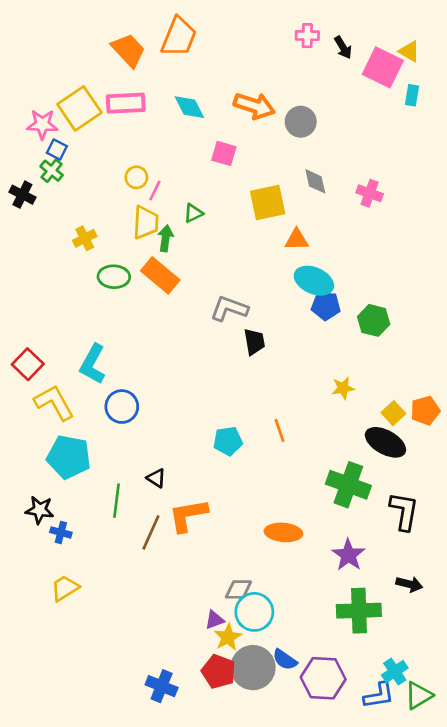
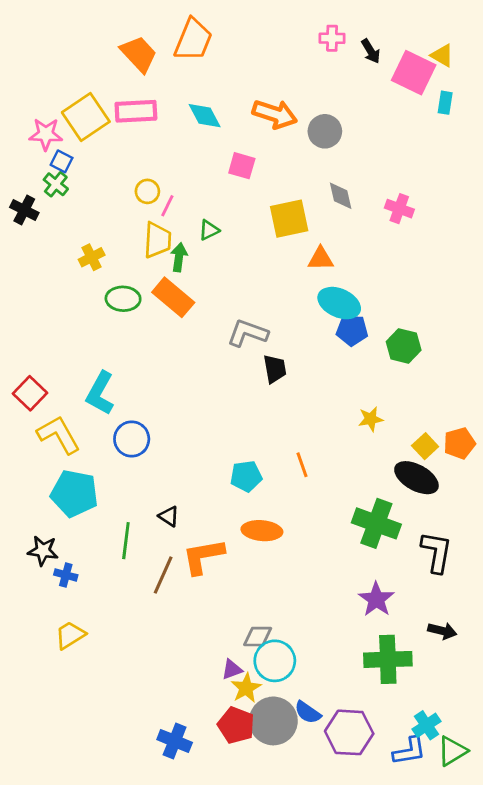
orange ellipse: (283, 532) -> (262, 531), moved

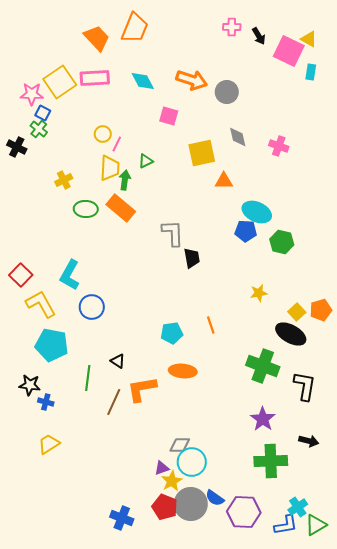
cyan ellipse: (339, 303) -> (257, 212), moved
gray L-shape: (248, 333) -> (173, 233), turned 68

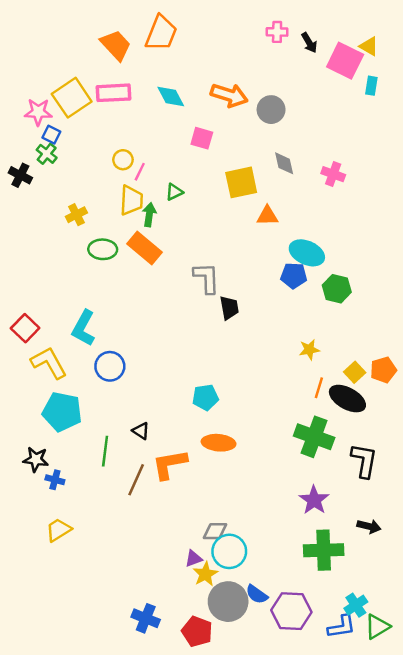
orange line: (211, 325) -> (319, 388), moved, turned 36
red pentagon: (165, 507) -> (197, 631), moved

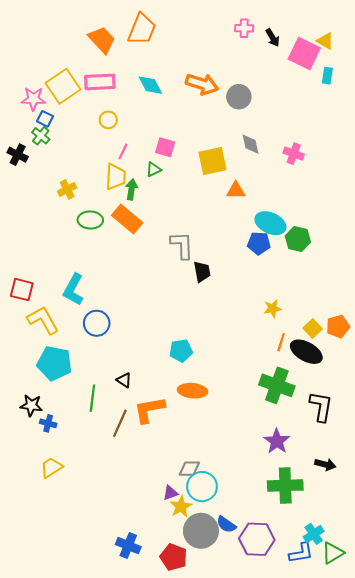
pink square: (202, 138) -> (165, 147), moved
yellow circle: (123, 160) -> (108, 120), moved
green hexagon: (337, 289) -> (298, 239), moved
red square: (25, 328) -> (22, 290), turned -30

